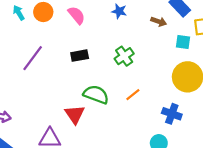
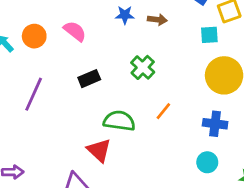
brown arrow: (159, 21) -> (157, 20), moved

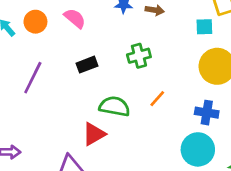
green cross: (143, 67) -> (139, 56), turned 30
red triangle: (99, 150) -> (94, 134), turned 45
cyan circle: (207, 162) -> (198, 149), size x1.6

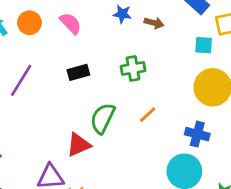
green semicircle: (114, 106) -> (103, 118), turned -80

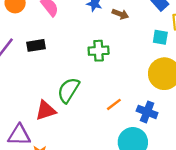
black rectangle: (78, 72) -> (36, 45), moved
orange line: (148, 115) -> (114, 104), moved

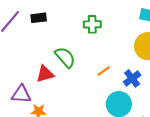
green semicircle: (68, 90) -> (65, 57), turned 105
blue cross: (147, 112) -> (132, 78), turned 30

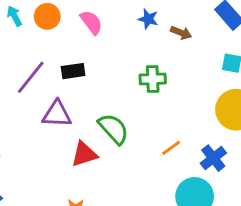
purple triangle: (21, 94) -> (57, 114), moved

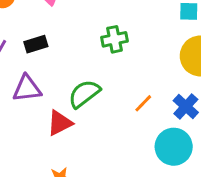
green semicircle: (113, 129) -> (84, 94), turned -76

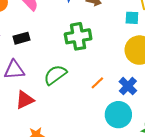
green cross: (114, 39) -> (78, 36), size x1.4
red triangle: (60, 123) -> (25, 100), moved

